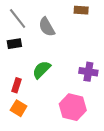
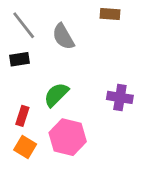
pink hexagon: (73, 107) -> (68, 137), moved

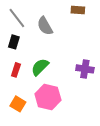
black rectangle: (19, 59) -> (14, 42), turned -64
red rectangle: (22, 116) -> (16, 70), moved

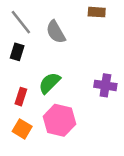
red rectangle: (16, 70) -> (21, 97), moved

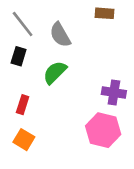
green semicircle: (49, 83) -> (55, 72), moved
pink hexagon: (59, 120) -> (103, 130), moved

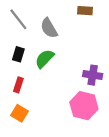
black rectangle: (19, 56) -> (18, 54), moved

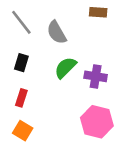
green semicircle: (45, 59) -> (65, 68), moved
purple cross: (93, 75) -> (96, 76), moved

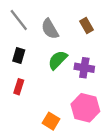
brown rectangle: (98, 12) -> (87, 26), moved, turned 56
orange square: (23, 131) -> (51, 121), moved

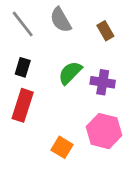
gray semicircle: (50, 29) -> (61, 20), moved
red rectangle: (19, 87) -> (23, 105), size x1.6

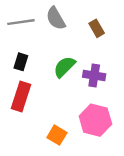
gray line: (23, 24) -> (21, 22), turned -60

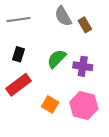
gray semicircle: (56, 18) -> (63, 16), moved
red rectangle: (21, 97) -> (19, 85), turned 35
orange square: (57, 135) -> (50, 104), moved

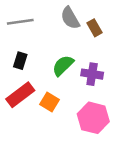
orange square: (50, 104) -> (49, 102), moved

